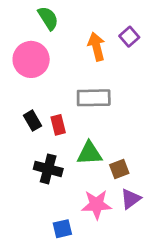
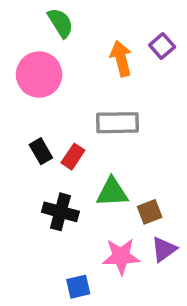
red rectangle: (58, 125) -> (73, 157), turned 48

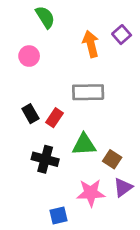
pink circle: (39, 75) -> (29, 56), size x0.6
brown square: (150, 212) -> (112, 159), turned -36

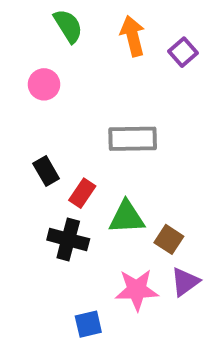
orange arrow: (91, 44) -> (133, 36), moved
red rectangle: (55, 118) -> (82, 193), moved

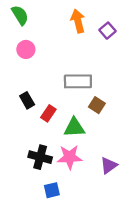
green semicircle: (68, 26) -> (20, 15), moved
black cross: (68, 239) -> (40, 157), moved
brown square: (169, 239) -> (97, 105), moved
pink star: (137, 290) -> (70, 157), moved

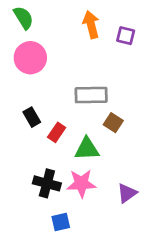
purple square: (108, 31) -> (126, 36), turned -35
pink circle: (26, 49) -> (30, 58), size x1.5

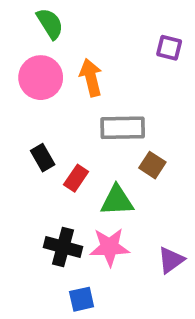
green semicircle: (23, 18) -> (50, 24), moved
orange arrow: (91, 25) -> (91, 78), moved

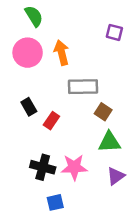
green triangle: (117, 200) -> (109, 142), moved

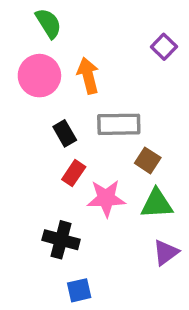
purple square: (114, 32) -> (164, 47), turned 30
black rectangle: (29, 107) -> (65, 133), moved
pink star: (74, 167) -> (106, 198), moved

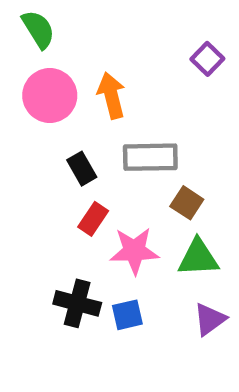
green semicircle: (48, 23) -> (38, 29), moved
blue square: (79, 290) -> (127, 315), moved

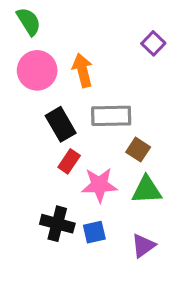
black rectangle: (82, 169) -> (61, 124), size x1.4
purple triangle: (210, 319) -> (143, 246), moved

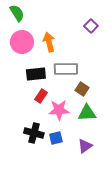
black rectangle: (61, 124) -> (36, 74), turned -66

